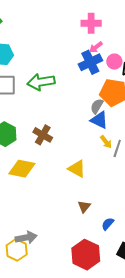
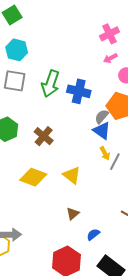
pink cross: (91, 23) -> (110, 34), turned -36
blue cross: (90, 62) -> (79, 91), moved, turned 30
green arrow: (41, 82) -> (51, 84), turned -72
yellow diamond: (22, 169) -> (33, 177), moved

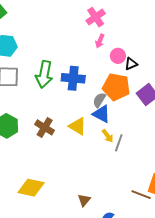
pink arrow: (110, 58) -> (100, 41), turned -32
yellow triangle: (72, 175) -> (78, 126), moved
yellow diamond: (33, 177) -> (31, 188), moved

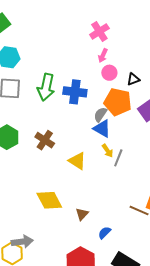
pink circle: (118, 56) -> (109, 73), moved
yellow triangle: (78, 126) -> (77, 161), moved
yellow diamond: (31, 188) -> (49, 200), moved, turned 48

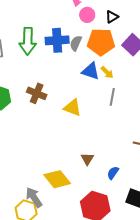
gray semicircle: (100, 115) -> (76, 43), moved
yellow arrow: (108, 151) -> (107, 72), moved
yellow diamond: (49, 200) -> (57, 179), moved
gray arrow: (22, 242) -> (34, 197), turned -105

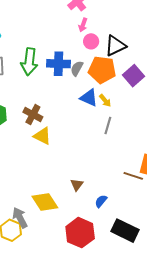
black triangle: (112, 17) -> (115, 46), size x1.6
yellow triangle: (72, 108) -> (42, 136), moved

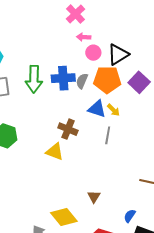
pink arrow: (83, 25) -> (84, 37), turned 80
brown cross: (33, 115) -> (68, 129), moved
gray line: (108, 125) -> (108, 135), moved
blue semicircle: (101, 201) -> (130, 216), moved

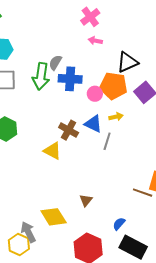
pink circle: (93, 53) -> (95, 94), moved
gray semicircle: (82, 81) -> (55, 63), moved
blue triangle: (97, 109) -> (93, 124), moved
yellow arrow: (113, 110) -> (116, 117), turned -64

